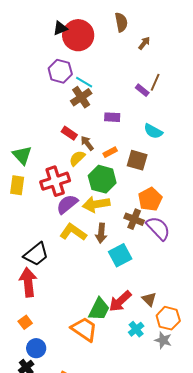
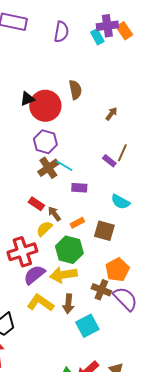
brown semicircle: (121, 22) -> (75, 90), moved
purple hexagon: (60, 71) -> (45, 142), moved
cyan line: (84, 82) -> (64, 166), moved

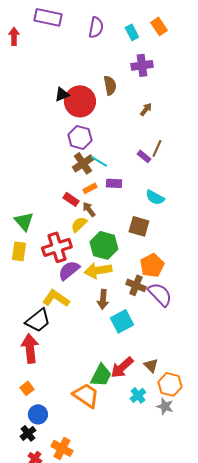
purple cross: (107, 26) -> (142, 65), moved
orange rectangle: (77, 223) -> (90, 188), moved
yellow L-shape: (40, 303) -> (56, 298), moved

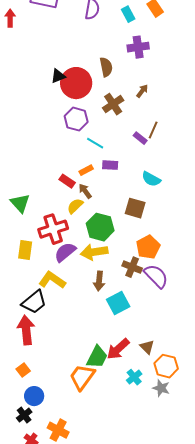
brown cross: (83, 163) -> (113, 104), moved
yellow rectangle: (19, 251) -> (25, 250), moved
orange trapezoid: (86, 395) -> (82, 377), turned -88

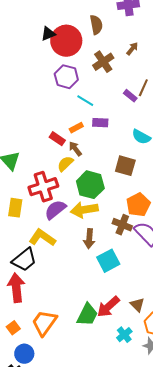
orange trapezoid: (82, 377) -> (44, 323), moved

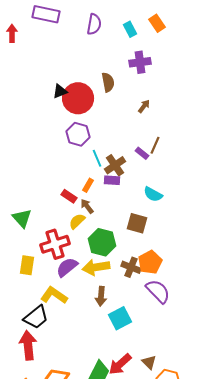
brown cross: (103, 62) -> (115, 165), moved
cyan line: (85, 101) -> (97, 158), turned 36
orange rectangle: (76, 128) -> (88, 185), turned -32
brown cross: (122, 225) -> (131, 267), moved

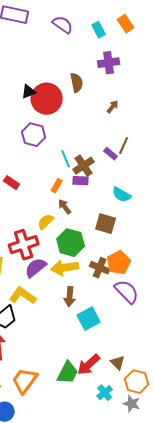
purple semicircle: (94, 24) -> (63, 25), turned -65
purple hexagon: (78, 134) -> (34, 135), moved
red rectangle: (69, 196) -> (12, 183), moved
brown arrow: (87, 206) -> (65, 207), moved

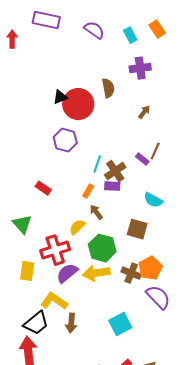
cyan line: (66, 159) -> (97, 164), turned 42
brown arrow: (70, 297) -> (71, 323), moved

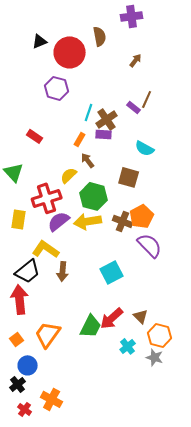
black triangle: (60, 97) -> (40, 41), moved

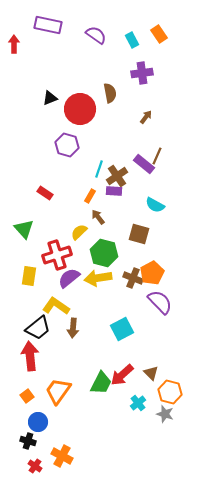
purple rectangle: (134, 107) -> (144, 164), size x1.5
black cross: (18, 384) -> (28, 441), turned -35

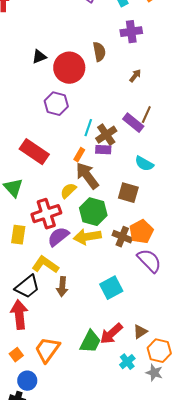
red rectangle: (45, 193) -> (34, 152), size x1.8
brown arrow: (98, 217) -> (87, 176), size x1.8
brown triangle: (151, 373) -> (140, 332), turned 42

